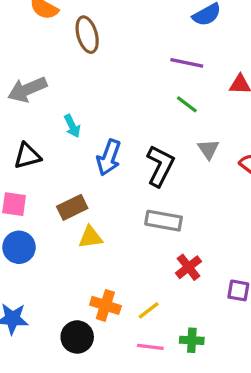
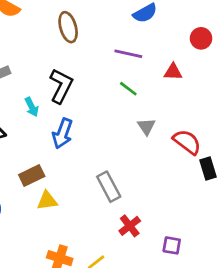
brown ellipse: (87, 35) -> (68, 27), moved
black L-shape: (160, 166) -> (61, 86), moved
gray rectangle: (164, 221) -> (109, 187), turned 52

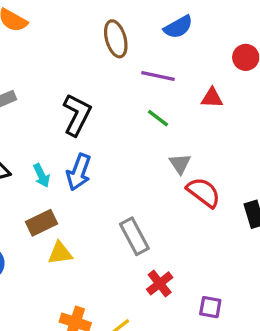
brown ellipse: (68, 27) -> (116, 39), moved
cyan arrow: (32, 107) -> (42, 175), moved
red semicircle: (187, 142) -> (204, 192), moved

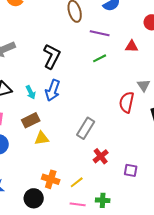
green line: (158, 118) -> (100, 58), turned -64
gray triangle: (180, 164) -> (144, 85), moved
red semicircle: (204, 192) -> (127, 102), turned -115
gray rectangle: (134, 236) -> (86, 128), turned 60

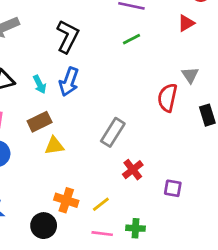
red triangle: (132, 46) -> (186, 23), moved, turned -32

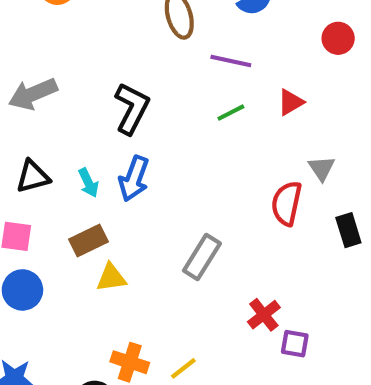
red triangle: (186, 23) -> (291, 102), moved
red cross: (133, 170) -> (264, 315), moved

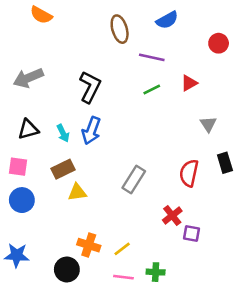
red semicircle: (287, 203) -> (189, 173), moved

